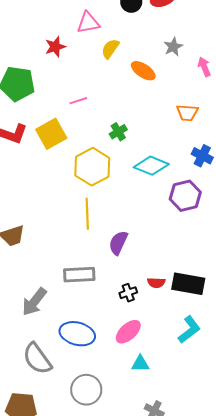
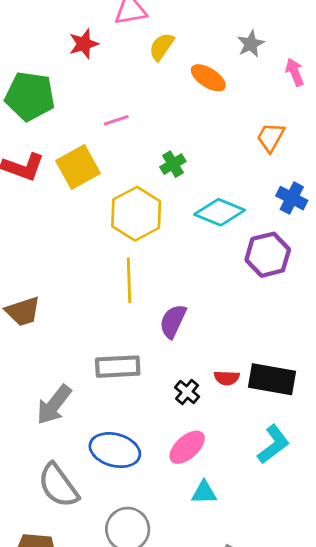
orange trapezoid: (187, 113) -> (271, 137), turned 115
black cross: (128, 293) -> (187, 392), turned -30

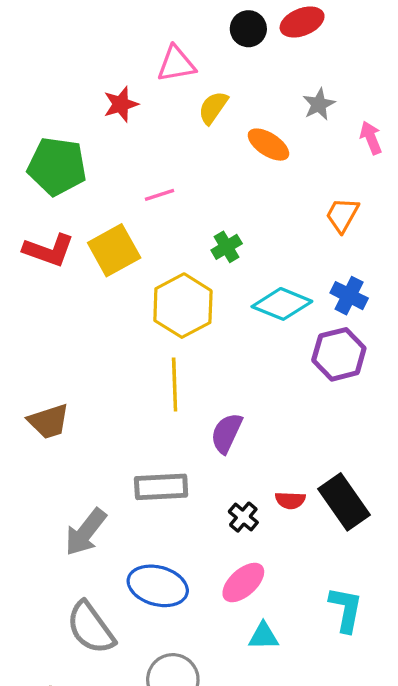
blue cross: (292, 198) -> (349, 296), moved
black rectangle: (272, 379) -> (344, 502), turned 45
cyan L-shape: (273, 444) -> (346, 609), moved, turned -42

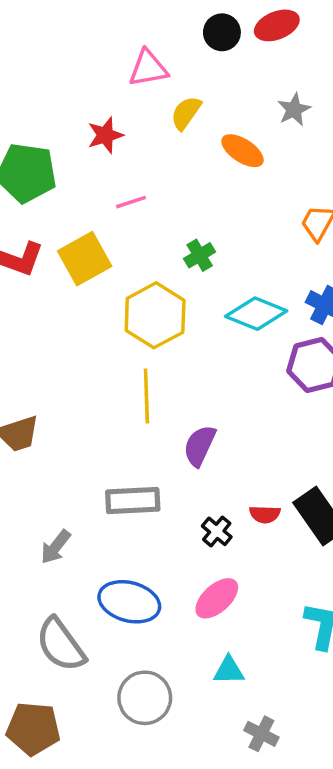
red star: (121, 104) -> (105, 135), moved
gray arrow: (86, 532) -> (56, 547), size x0.7
cyan triangle: (263, 636) -> (229, 670), moved

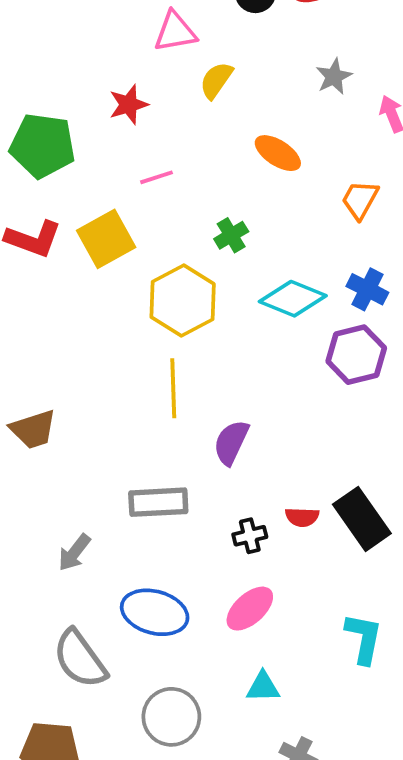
orange ellipse: (243, 151) -> (278, 153), moved
black cross: (217, 531) -> (250, 536), turned 36

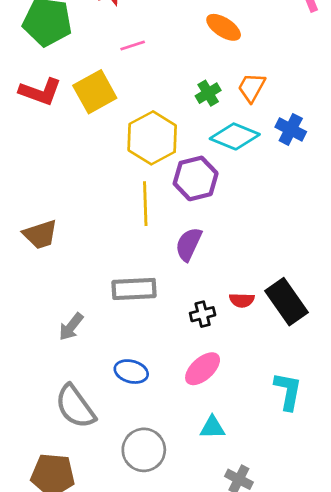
orange trapezoid: (360, 200) -> (252, 87), moved
green cross: (231, 235) -> (208, 93), moved
purple hexagon: (356, 355) -> (196, 178), moved
blue ellipse: (155, 612) -> (131, 372), size x0.7

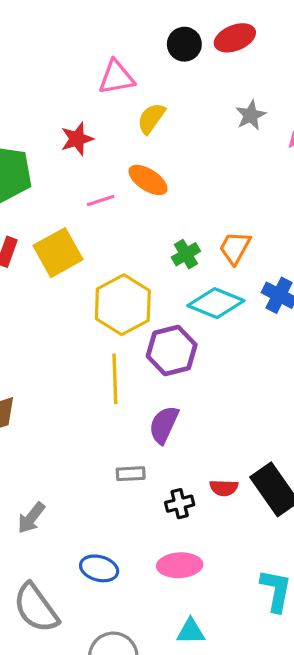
orange ellipse: (224, 27) -> (148, 180), moved
gray rectangle: (134, 289) -> (131, 474), moved, size x0.6
pink ellipse: (203, 369) -> (180, 565), turned 39

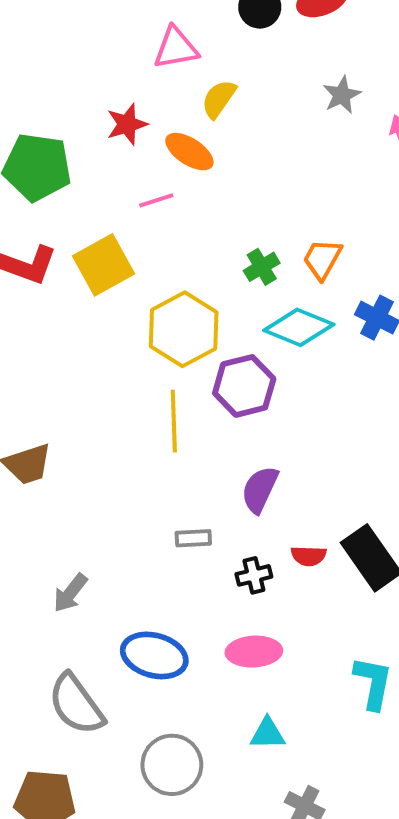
orange ellipse: (148, 180) -> (189, 152), moved
purple semicircle: (164, 425) -> (260, 489), moved
blue ellipse: (99, 568) -> (154, 655), size x1.4

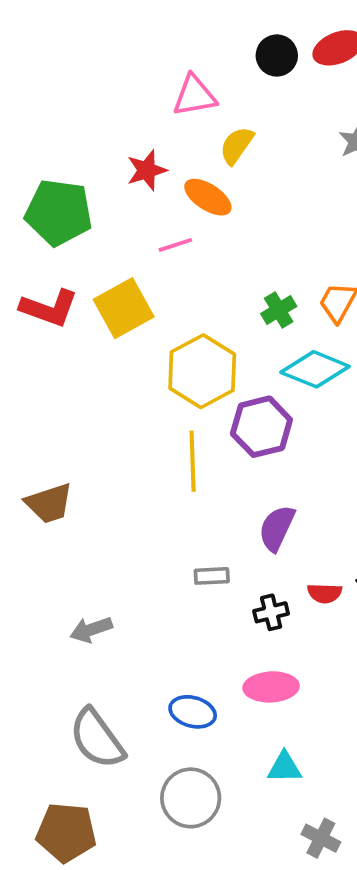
gray arrow: (70, 593) -> (91, 630), turned 33
blue ellipse: (154, 655) -> (193, 712), moved, size x0.7

